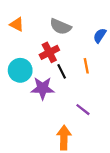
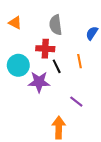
gray semicircle: (61, 27) -> (56, 25), turned 60
red cross: (49, 52) -> (45, 49), turned 30

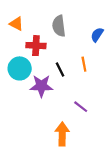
red cross: (45, 49) -> (36, 46), moved

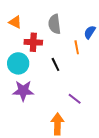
orange line: (84, 64) -> (77, 47), moved
purple star: (41, 86) -> (23, 91), moved

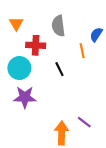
orange triangle: (15, 22) -> (16, 24), turned 32
purple line: (75, 99) -> (84, 122), moved

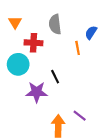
black line: (59, 69) -> (55, 77), moved
purple star: (25, 97) -> (37, 92), moved

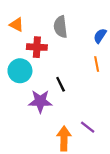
orange triangle: (15, 22) -> (17, 25), turned -32
orange line: (78, 48) -> (97, 64), moved

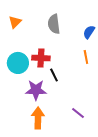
orange triangle: (17, 25) -> (15, 22), turned 48
red cross: (37, 47) -> (41, 58), moved
orange arrow: (64, 138) -> (38, 118), moved

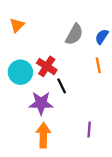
gray semicircle: (54, 24) -> (74, 34), moved, turned -144
red cross: (41, 58) -> (47, 66), turned 30
purple line: (78, 113) -> (89, 129), turned 56

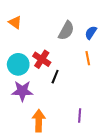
orange triangle: (17, 25) -> (15, 22), turned -40
black line: (62, 86) -> (55, 77), turned 48
purple star: (41, 103) -> (22, 91), moved

